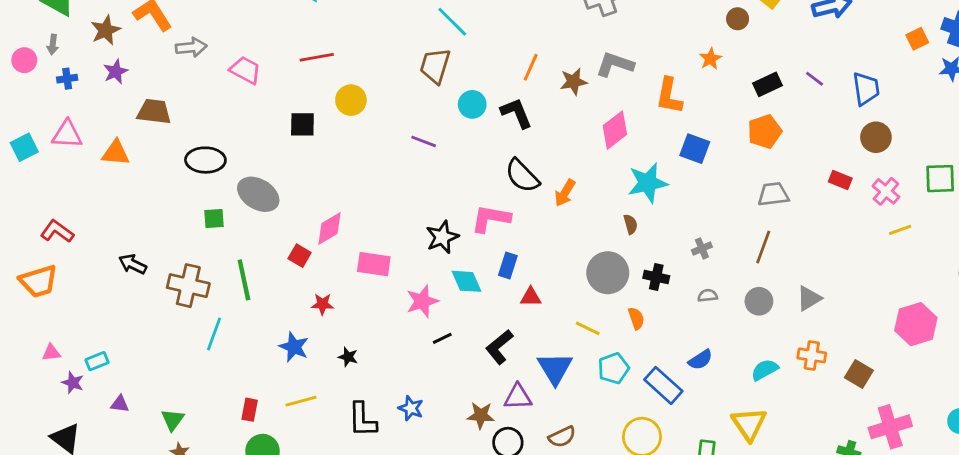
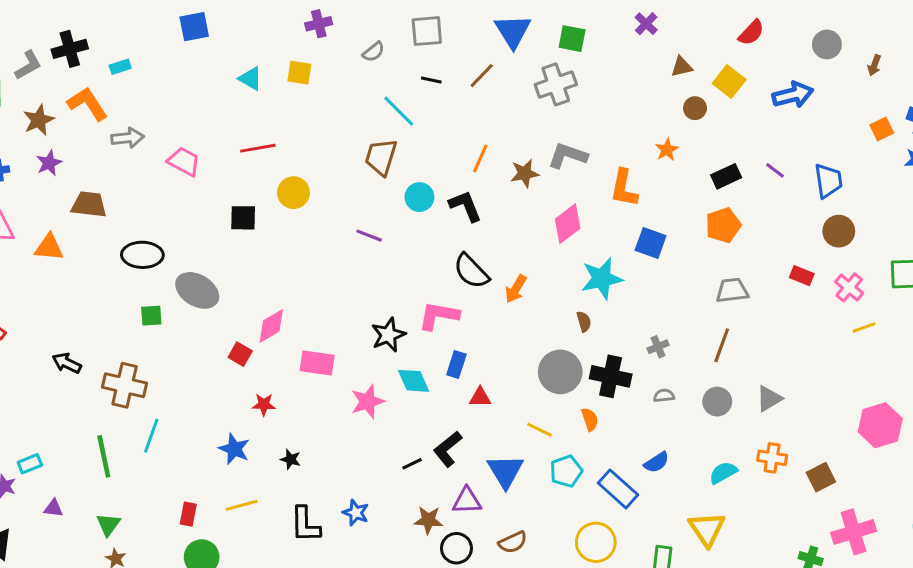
black cross: (656, 277) -> (611, 376), size x1.5
green line: (244, 280) -> (104, 456), moved
black line: (442, 338) -> (412, 464), moved
brown square: (859, 374) -> (821, 477), turned 32

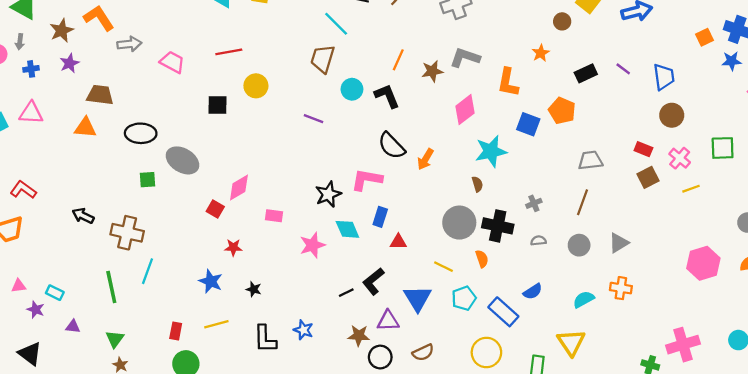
orange pentagon: (723, 225) -> (562, 111), moved, turned -30
orange triangle: (49, 247) -> (85, 128), moved
pink rectangle: (317, 363) -> (274, 216), size x0.7
cyan rectangle: (30, 464) -> (55, 293), turned 48
brown square: (821, 477) -> (648, 177), moved

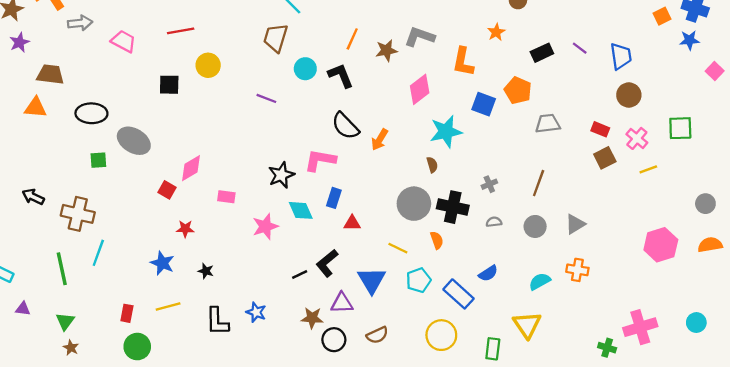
gray trapezoid: (590, 160) -> (548, 124), moved

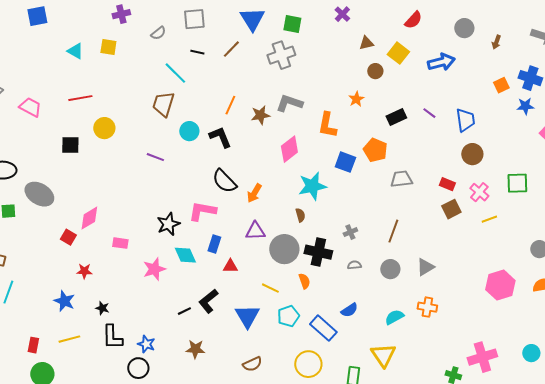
purple triangle: (342, 303) -> (255, 231), moved
black L-shape: (217, 321) -> (112, 337), moved
black circle: (334, 340) -> (138, 368), moved

